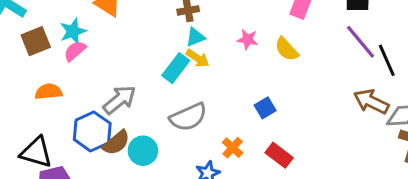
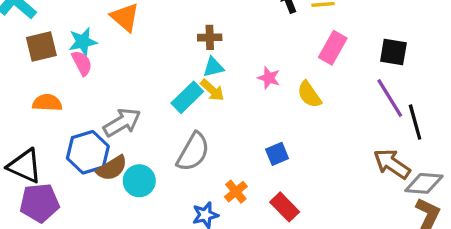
pink semicircle: (75, 51) -> (82, 63), turned 95
gray semicircle: (188, 117) -> (193, 152), turned -45

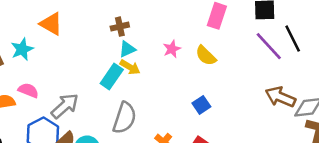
pink semicircle: (82, 63) -> (28, 90), moved, turned -30
pink star: (269, 78) -> (172, 49), turned -30
black line: (415, 122) -> (293, 39), moved
blue square: (277, 154) -> (201, 105), moved

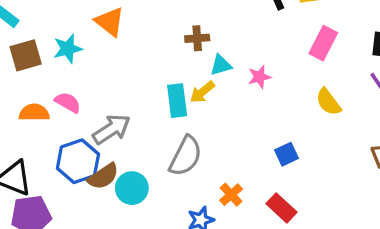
cyan triangle: (127, 49) -> (221, 65), moved
yellow semicircle: (206, 56) -> (328, 102), moved
yellow arrow: (130, 67) -> (202, 92), turned 102
cyan rectangle: (112, 76) -> (177, 101), turned -50

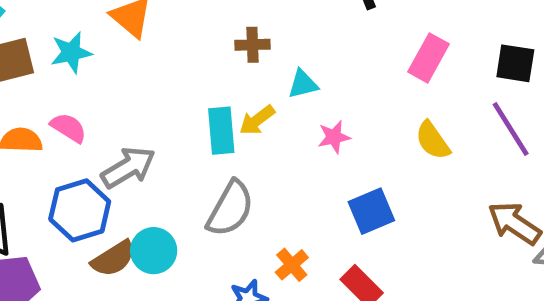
cyan triangle: (221, 65) -> (303, 84), moved
pink star: (259, 77) -> (334, 137), moved
blue square: (286, 154) -> (371, 211), size x1.4
brown semicircle: (103, 176) -> (113, 259), moved

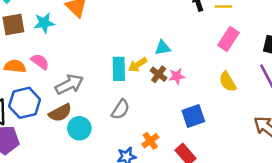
brown cross: (253, 45) -> (159, 74), moved, turned 35
gray semicircle: (230, 209) -> (121, 109), size x0.7
blue hexagon: (80, 210) -> (25, 103), moved
brown semicircle: (113, 259) -> (60, 113), moved

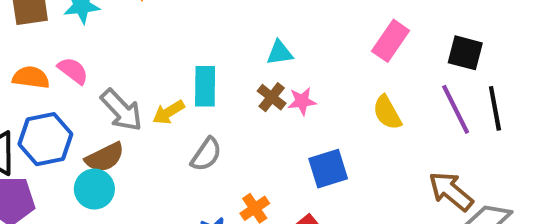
yellow arrow: (138, 65) -> (169, 112), moved
gray arrow: (69, 84) -> (121, 110), turned 72
cyan circle: (79, 128) -> (94, 189), moved

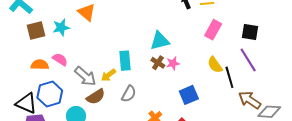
cyan triangle: (280, 53) -> (160, 41), size x1.5
black line: (495, 108) -> (229, 77), moved
brown semicircle: (105, 157) -> (96, 97), moved

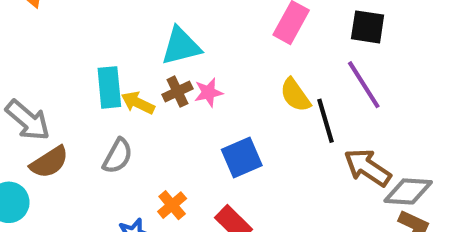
brown cross: (158, 63) -> (177, 92), turned 32
yellow arrow: (108, 75) -> (138, 103), moved, turned 63

